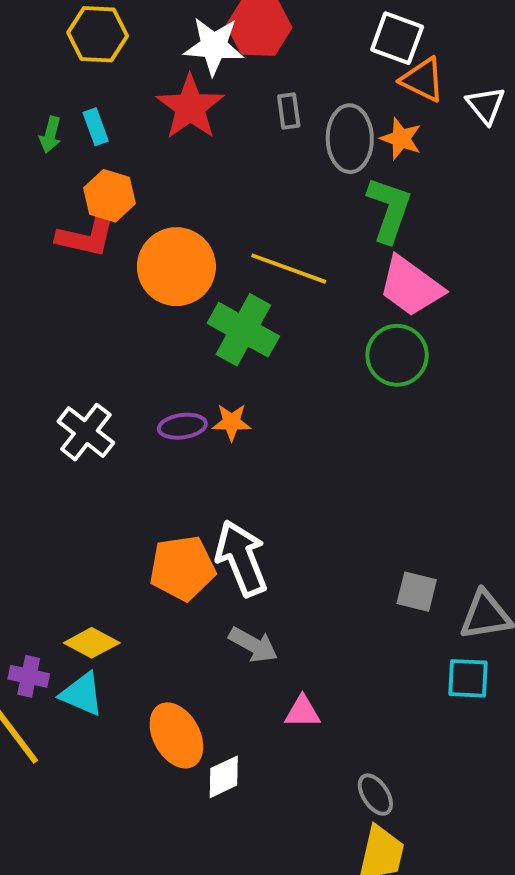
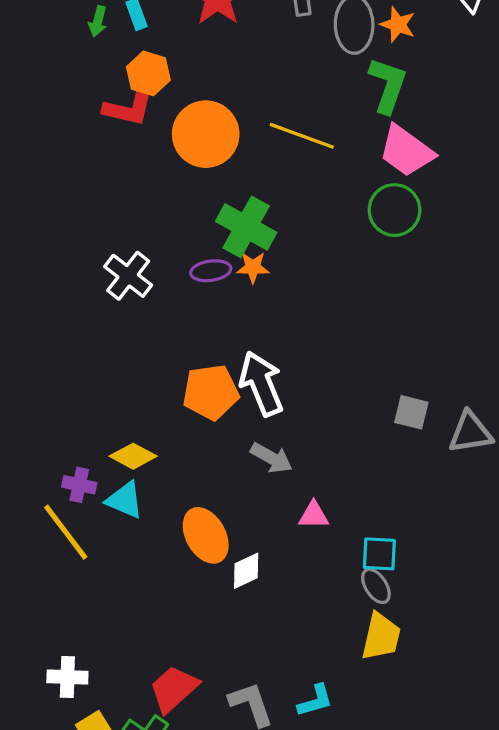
green cross: (243, 330) -> (246, 227), moved
cyan square: (468, 678) -> (379, 554), moved

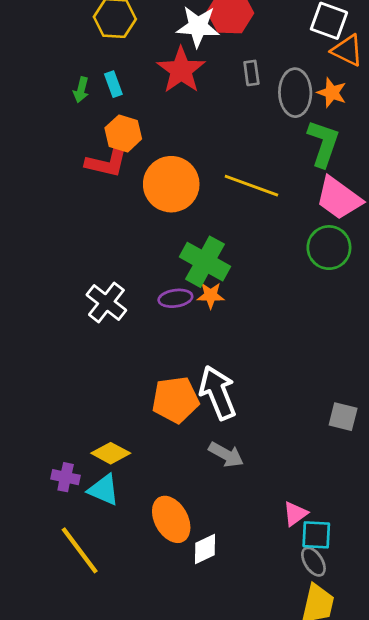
pink triangle: (314, 515) -> (295, 514), moved, turned -36
yellow line: (66, 532) -> (80, 550), moved

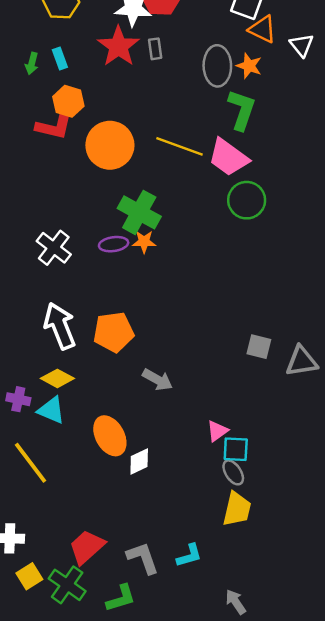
gray rectangle: (251, 73) -> (155, 49), moved
pink trapezoid: (339, 198) -> (228, 157), moved
white arrow: (218, 393) -> (60, 326), moved

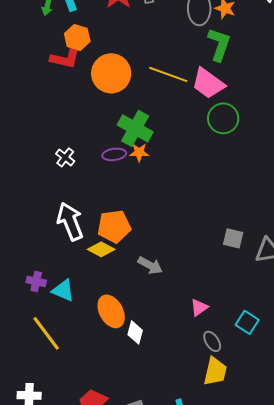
white cross: (54, 248) -> (65, 157), size x0.7
yellow diamond: (57, 378) -> (101, 249), moved
cyan square: (236, 449) -> (247, 322), moved, turned 30
white diamond: (139, 461) -> (135, 332), turned -50

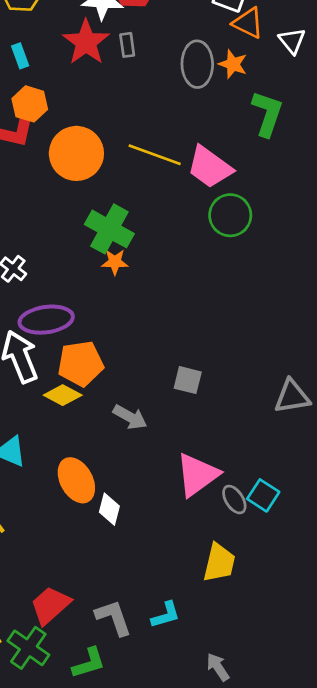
green L-shape: (219, 44) -> (267, 114), moved
purple ellipse: (114, 154) -> (46, 320), moved, size x1.6
gray square: (233, 238) -> (188, 380), moved
pink triangle: (199, 307) -> (197, 475), size x1.8
gray ellipse: (212, 341) -> (234, 500), moved

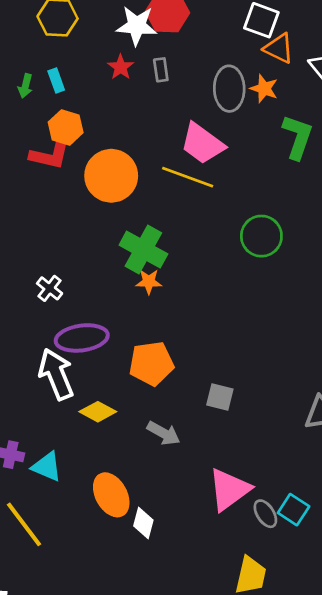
red star: (86, 42) -> (121, 67), size x0.6
pink trapezoid: (210, 167) -> (202, 144), moved
orange pentagon: (81, 364) -> (151, 363), moved

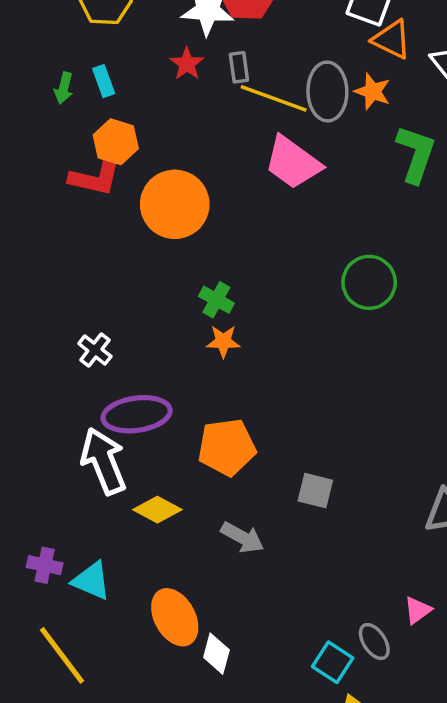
yellow line: (188, 177) -> (274, 98), moved
green cross: (143, 249) -> (216, 300), size x0.6
pink triangle: (229, 490) -> (418, 610), moved, size x0.5
cyan square: (294, 510) -> (333, 662), moved

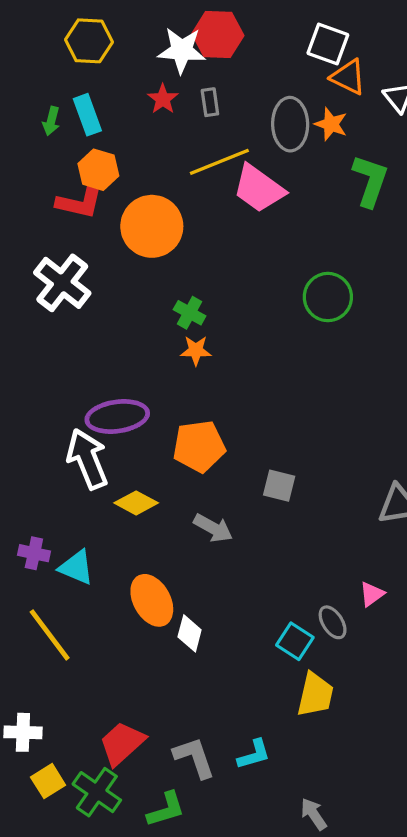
cyan rectangle: (104, 81) -> (87, 115), size x1.4
yellow line: (274, 98) -> (219, 162), moved, turned -42
white cross: (95, 350) -> (62, 283), moved, size x1.8

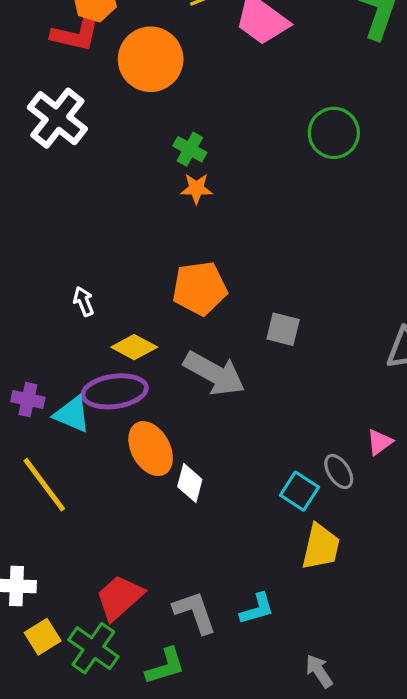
purple ellipse: (117, 416) -> (115, 391), moved
white arrow: (87, 459) -> (84, 301), size x0.5
gray arrow: (213, 528) -> (214, 373), size x1.5

